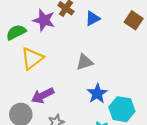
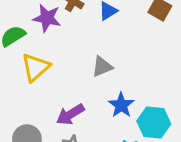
purple arrow: (43, 95) -> (70, 114), moved

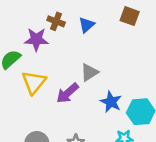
purple arrow: (70, 114) -> (67, 93), moved

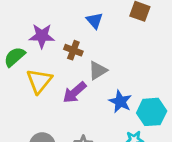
brown cross: (56, 21) -> (73, 50), moved
blue triangle: (86, 25) -> (95, 21), turned -30

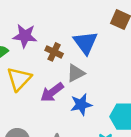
blue triangle: (95, 21) -> (85, 43), moved, size x1.5
blue star: (120, 102) -> (81, 105), moved, turned 30

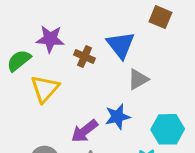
gray triangle: (76, 73) -> (138, 79), moved
purple arrow: (52, 92) -> (84, 131), moved

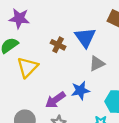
purple star: (50, 39) -> (19, 18), moved

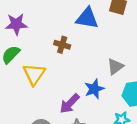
blue triangle: (85, 37) -> (87, 18), moved, turned -35
gray triangle: (97, 64) -> (115, 67), moved

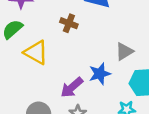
yellow triangle: (34, 74) -> (36, 53), turned -40

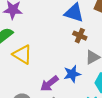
brown cross: (69, 23) -> (80, 36), moved

